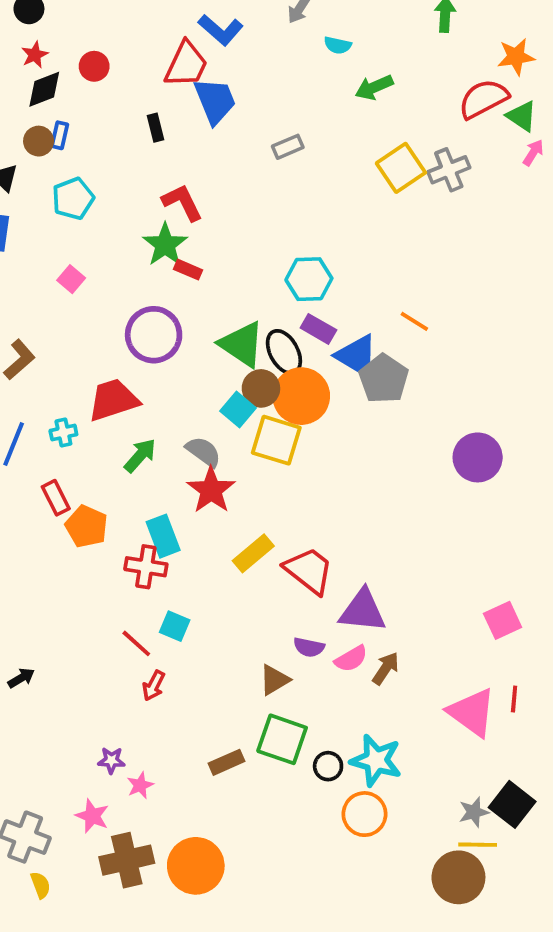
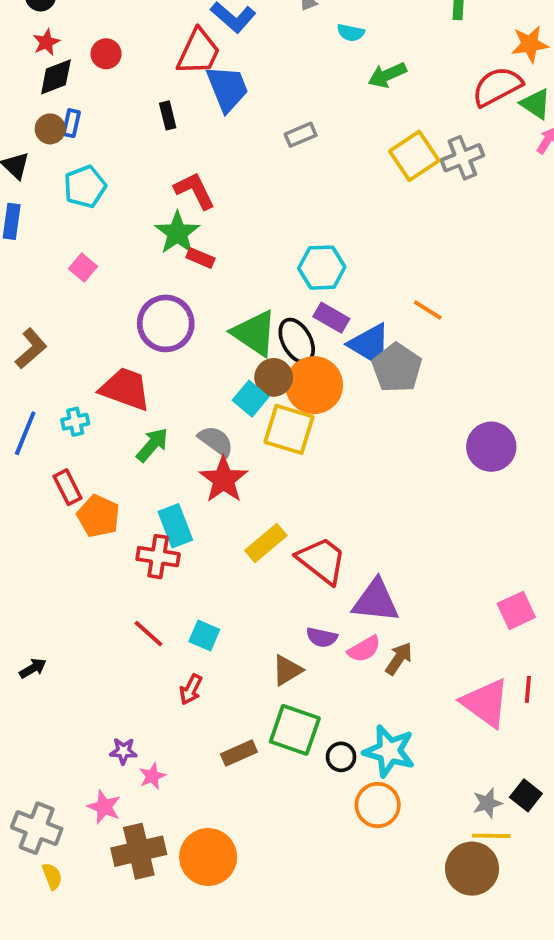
red trapezoid: (113, 400) -> (125, 389), turned 38
cyan square: (175, 626) -> (204, 635), moved
red arrow: (154, 686) -> (191, 689), moved
black square: (512, 804) -> (526, 795), size x0.7

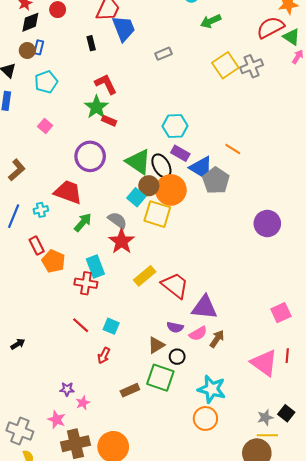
black circle: (341, 757) -> (177, 357), moved

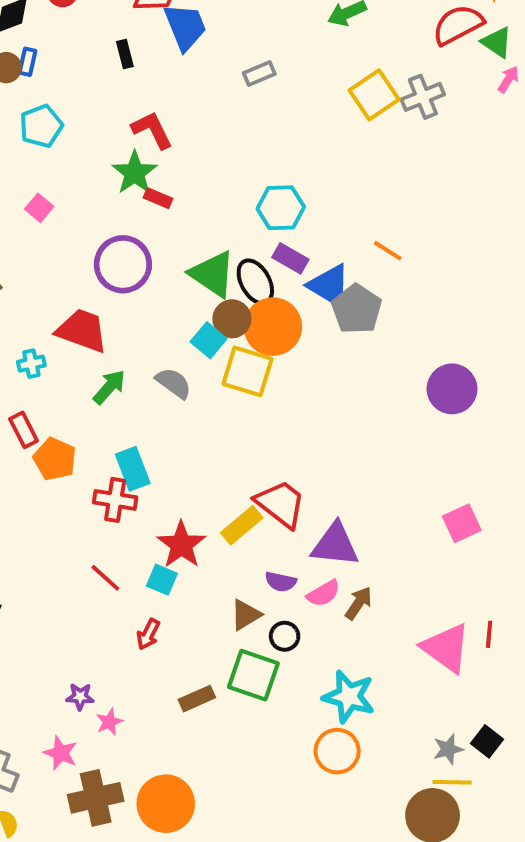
red star: (122, 241) -> (181, 545), moved
yellow rectangle: (145, 276) -> (242, 525), moved
pink square: (281, 313) -> (462, 523), moved

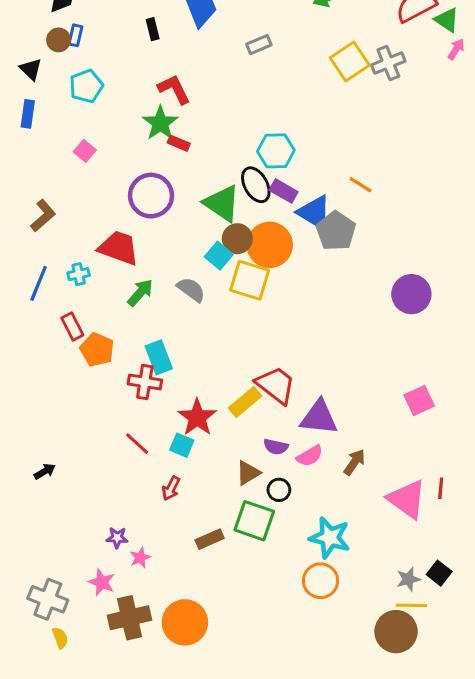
black ellipse: (255, 282) -> (256, 185), moved
brown arrow: (359, 603) -> (354, 462), moved

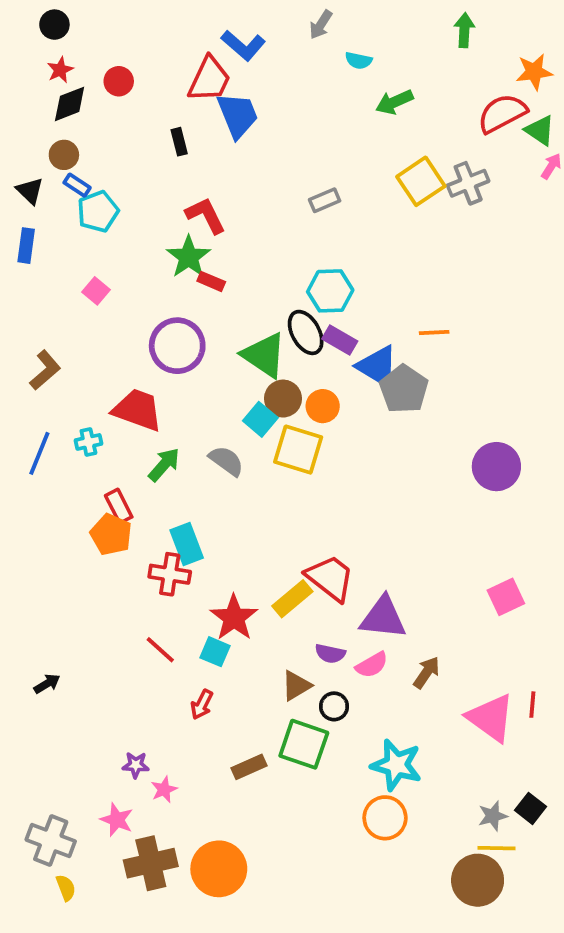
blue rectangle: (76, 35) -> (77, 185), moved, turned -70
gray rectangle: (259, 45) -> (325, 200), moved
orange line: (361, 185) -> (434, 332), turned -35
orange circle: (270, 245) -> (323, 406), size x0.6
red rectangle: (72, 327) -> (119, 506), moved

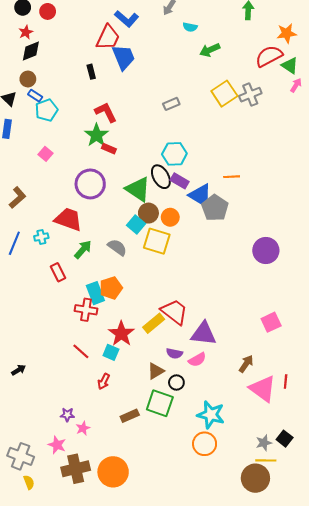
red circle: (119, 81) -> (48, 11), moved
orange pentagon: (111, 535) -> (111, 288), moved, turned 30
brown arrow: (427, 672) -> (246, 364), moved

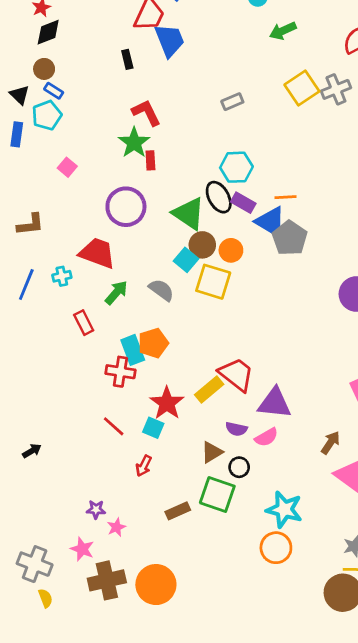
cyan pentagon: (47, 110) -> (47, 115), moved
red rectangle: (109, 149) -> (150, 160), turned 64
orange line: (232, 177) -> (286, 197), moved
brown L-shape: (17, 197) -> (30, 224), turned 35

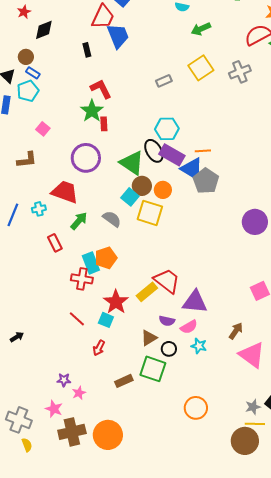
black diamond: (48, 32) -> (44, 30), moved
yellow square: (302, 88) -> (201, 68), moved
purple rectangle: (243, 203) -> (172, 155), size x1.4
brown L-shape: (30, 224) -> (27, 160), moved
cyan star: (284, 510) -> (199, 346), moved, size x0.6

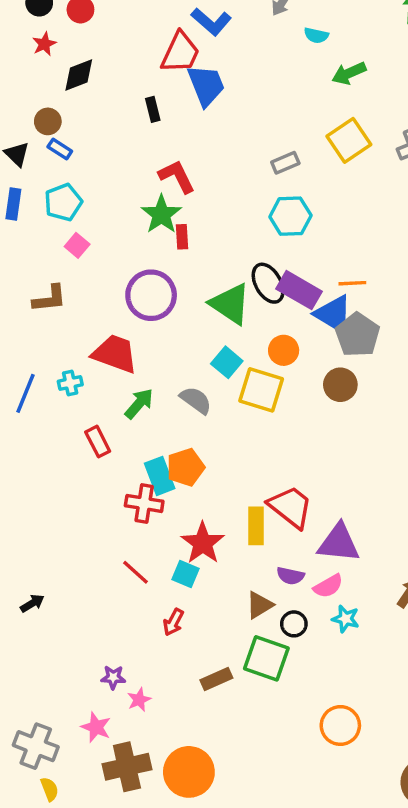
cyan pentagon: (28, 91) -> (63, 202), moved
cyan hexagon: (167, 129) -> (290, 216), moved
brown circle: (142, 186) -> (340, 385), moved
yellow rectangle: (147, 292) -> (256, 526), turned -50

